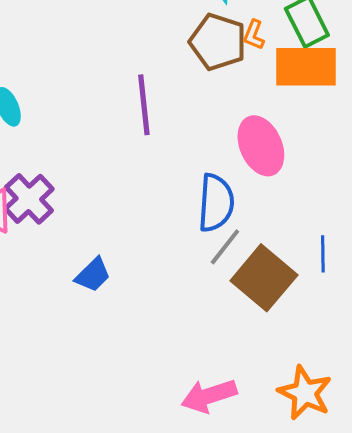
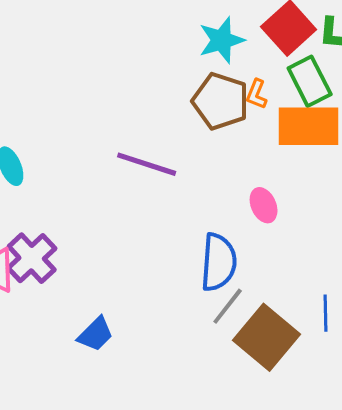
purple line: (144, 105) -> (147, 164), turned -66
pink ellipse: (261, 146) -> (264, 205), size x0.6

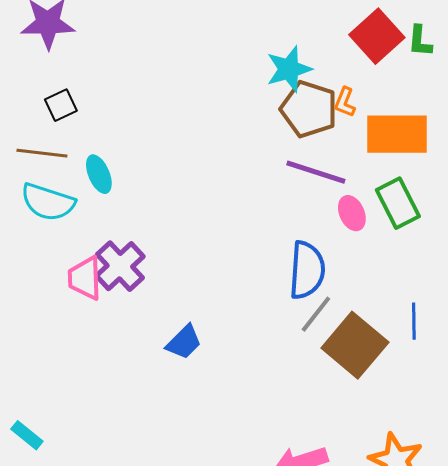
cyan star: (222, 40) -> (289, 69), moved
green rectangle: (310, 81) -> (398, 203), moved
purple line: (147, 164) -> (316, 172), moved

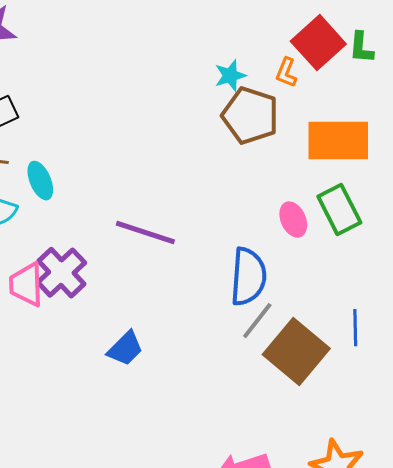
cyan star: (289, 69) -> (230, 76), size x0.7
orange L-shape: (345, 102) -> (286, 73), moved
purple line: (316, 172) -> (145, 233), moved

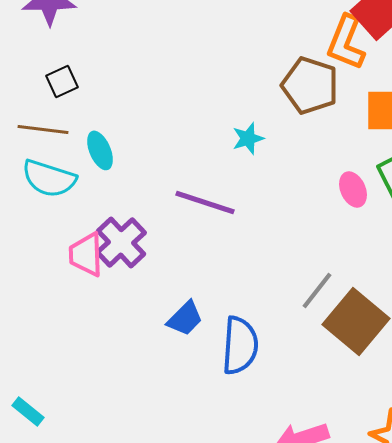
orange L-shape: (286, 73) -> (346, 42), size x1.8
cyan star: (230, 76) -> (248, 138), moved
blue semicircle: (248, 277) -> (240, 345), moved

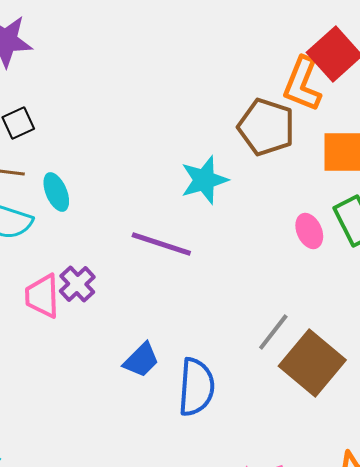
cyan star: (248, 138) -> (204, 180), size x1.5
purple cross: (121, 242) -> (77, 284), size x0.7

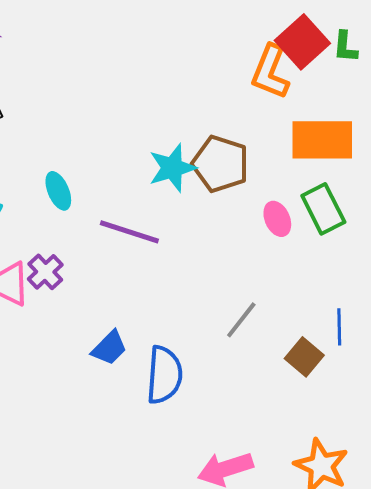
brown pentagon: (266, 127) -> (220, 164), moved
cyan ellipse: (56, 192) -> (58, 191), moved
brown square: (312, 363) -> (304, 357), moved, size x0.6

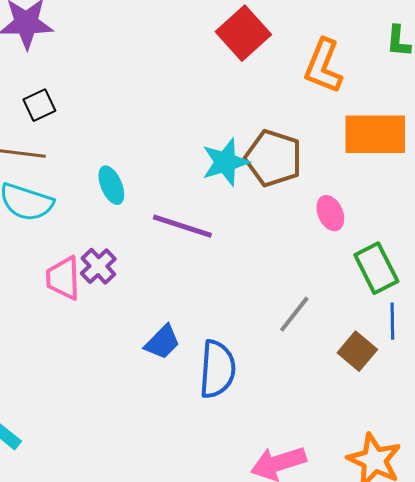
red square: (302, 42) -> (243, 33), moved
green rectangle: (323, 209) -> (376, 268), moved

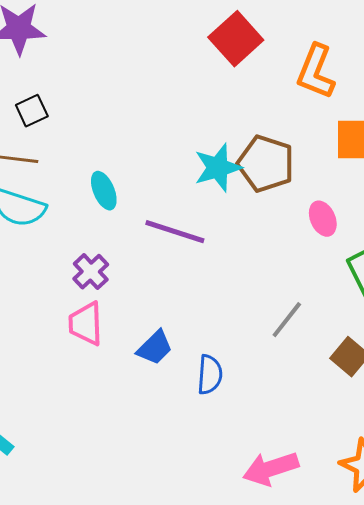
pink trapezoid: (63, 278) -> (86, 324), moved
blue semicircle: (217, 369) -> (210, 375), size x0.7

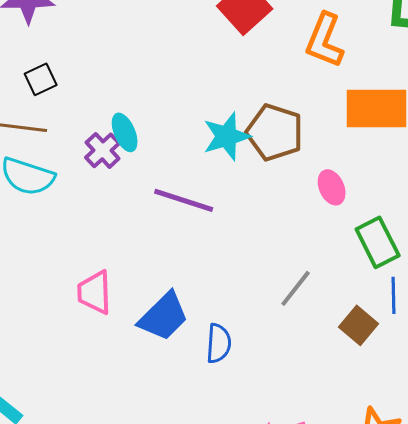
cyan ellipse: (104, 191) -> (125, 132), moved
purple cross: (91, 272) -> (103, 150), moved
blue trapezoid: (155, 348) -> (164, 316), size x1.4

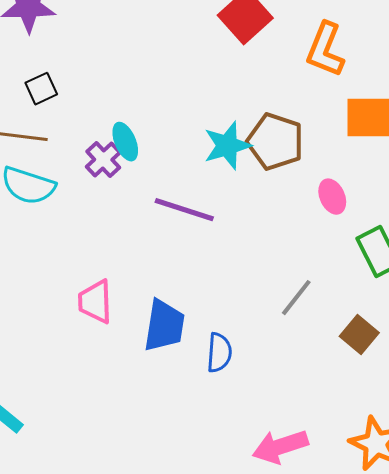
blue trapezoid: (164, 316) -> (164, 326), turned -36

